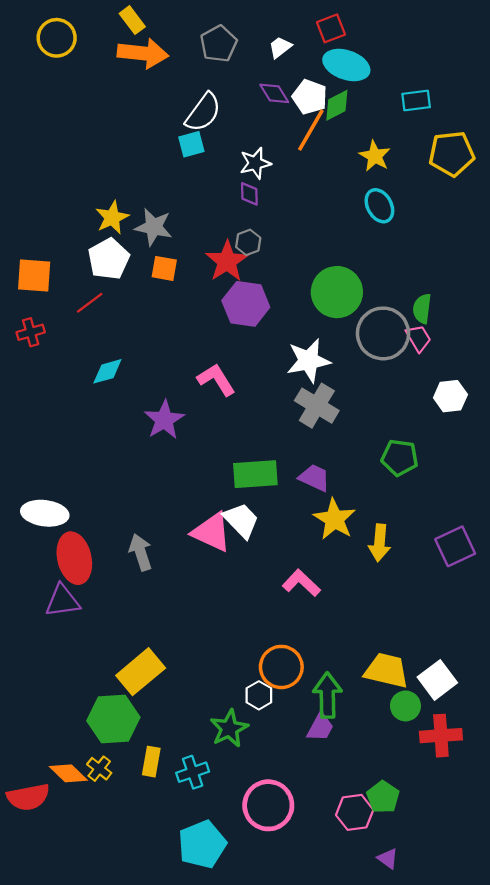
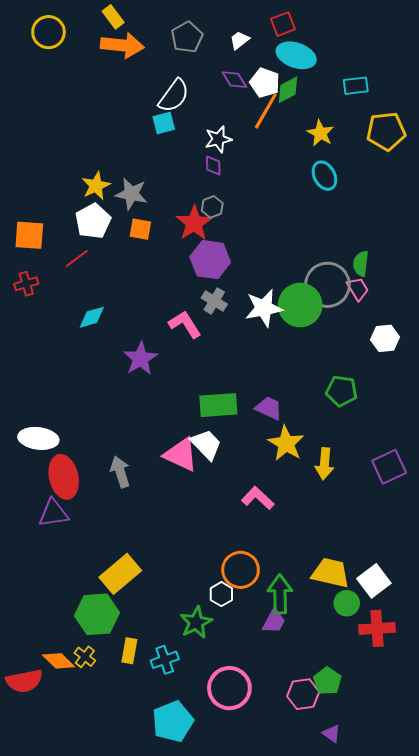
green circle: (337, 292) -> (300, 305), moved
gray cross: (317, 406) -> (214, 301), moved, size x0.7

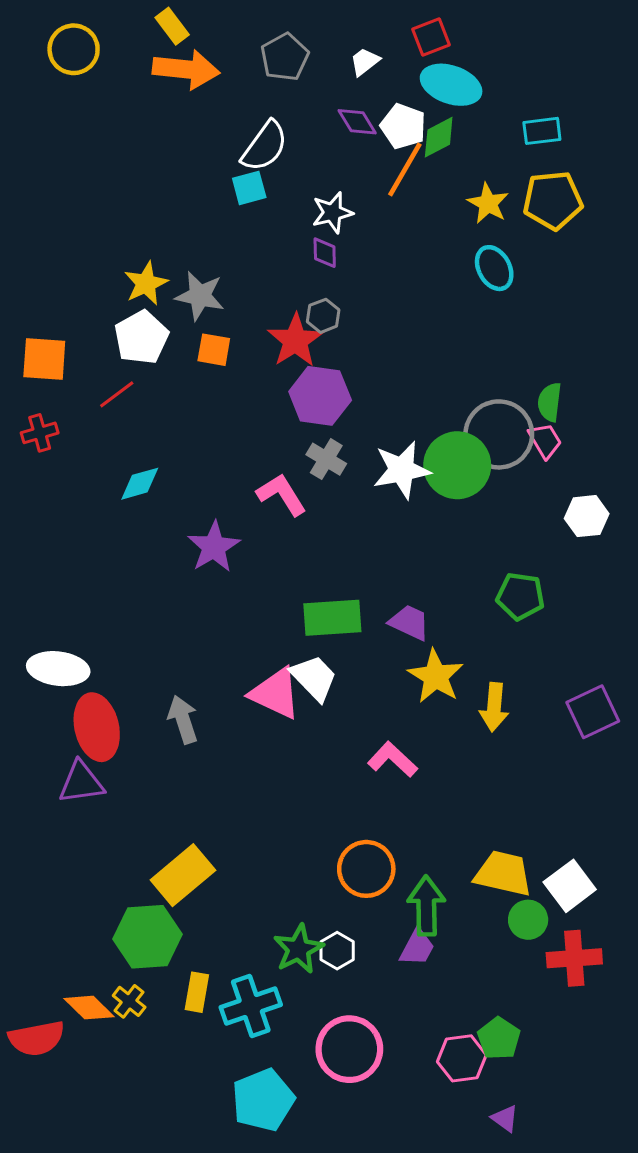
yellow pentagon: (386, 131) -> (553, 200), moved
white hexagon: (221, 594) -> (337, 951), moved
cyan cross: (165, 660) -> (251, 1006), size x1.4

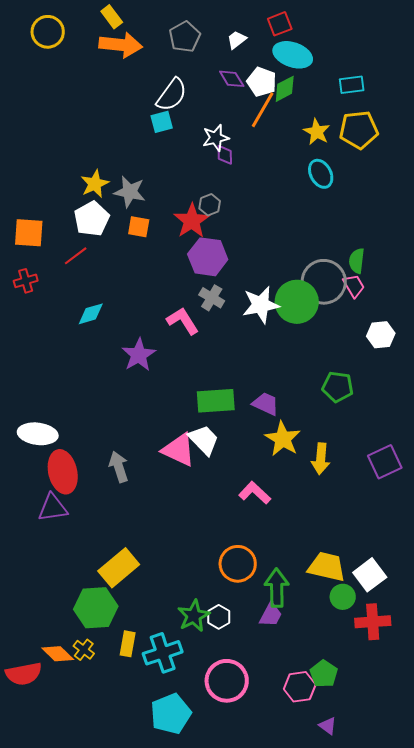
purple diamond: (325, 253) -> (225, 155), moved

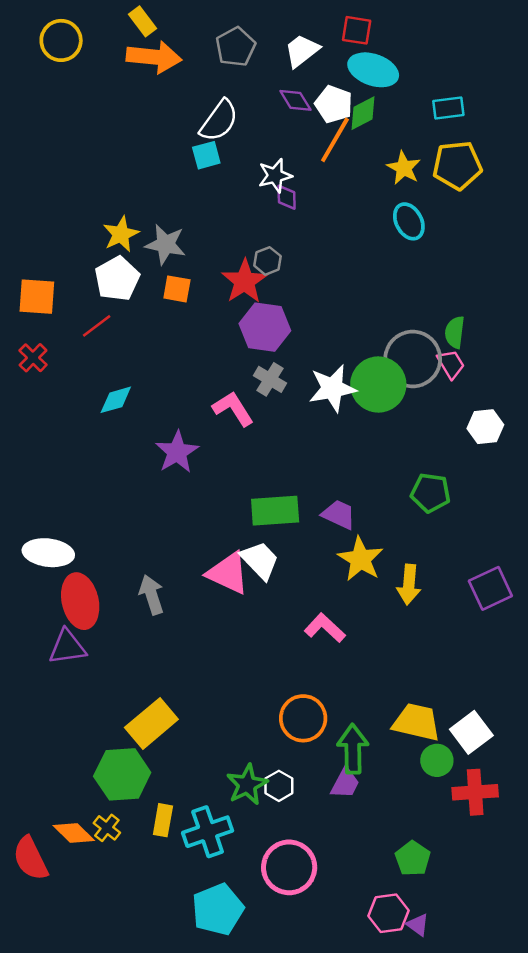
red square: (280, 24) -> (357, 30), turned 30
white trapezoid: (237, 40) -> (302, 51), size x1.4
red cross: (26, 281) -> (33, 358), turned -30
red semicircle: (24, 674) -> (30, 858), turned 75
pink hexagon: (300, 687) -> (388, 913), moved

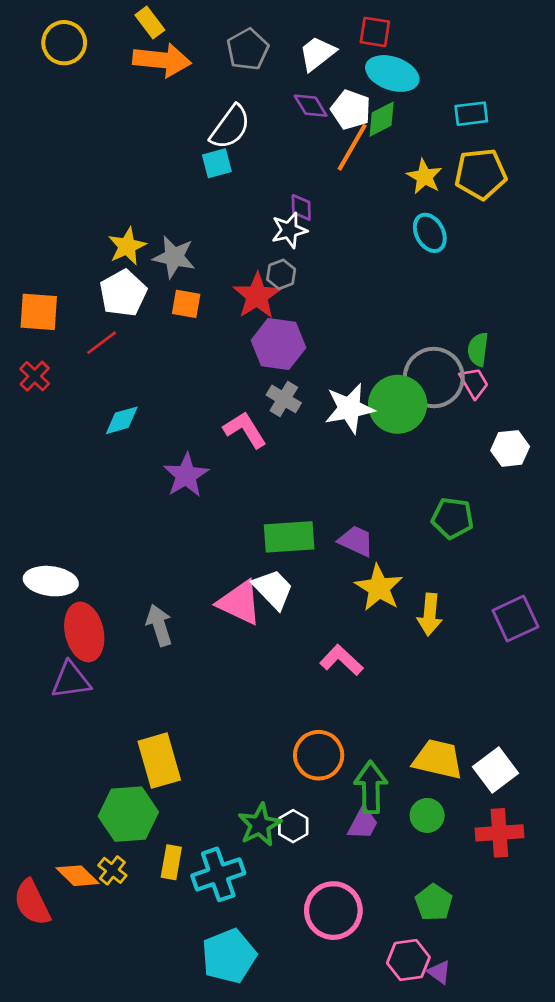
white star: (275, 176) -> (289, 230), moved
yellow rectangle: (151, 723) -> (159, 761), turned -66
green circle: (437, 760) -> (427, 815), moved
pink circle: (289, 867) -> (333, 911), moved

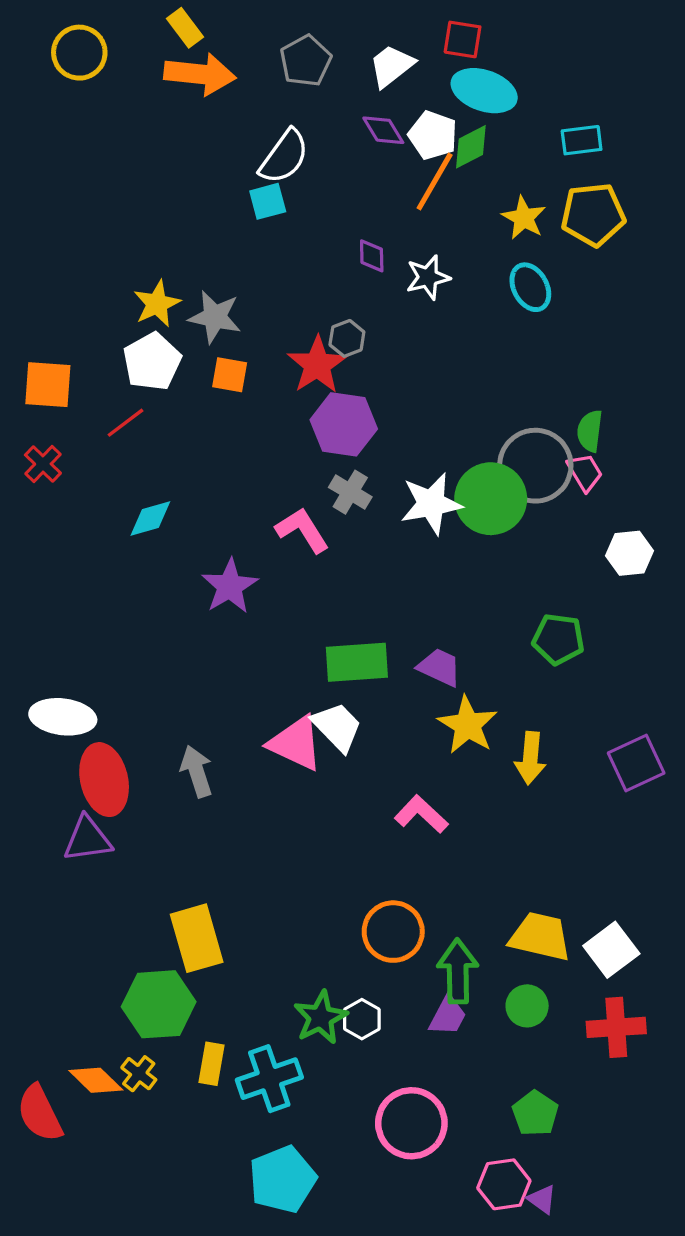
white star: (289, 230) -> (428, 277), moved

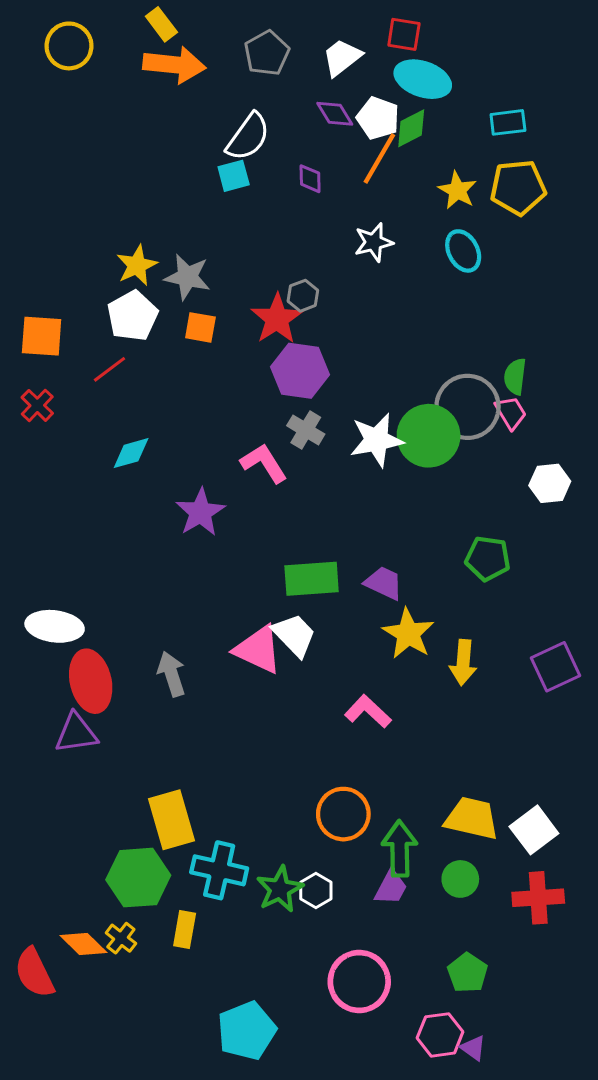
purple diamond: (372, 256) -> (310, 179), moved
cyan cross: (269, 1079) -> (219, 870), moved, turned 32

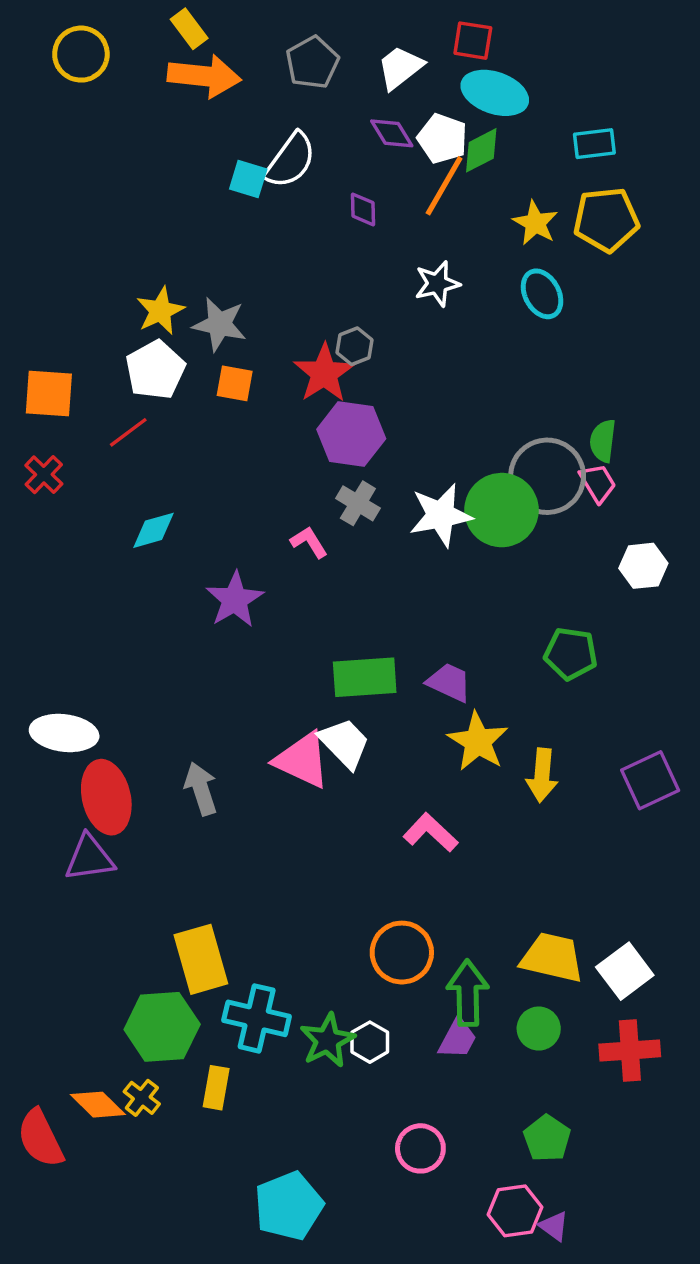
cyan square: (234, 176) -> (248, 179), moved, turned 32
pink L-shape: (264, 463) -> (309, 542), size x0.7
pink circle: (359, 981) -> (420, 1148), size x0.7

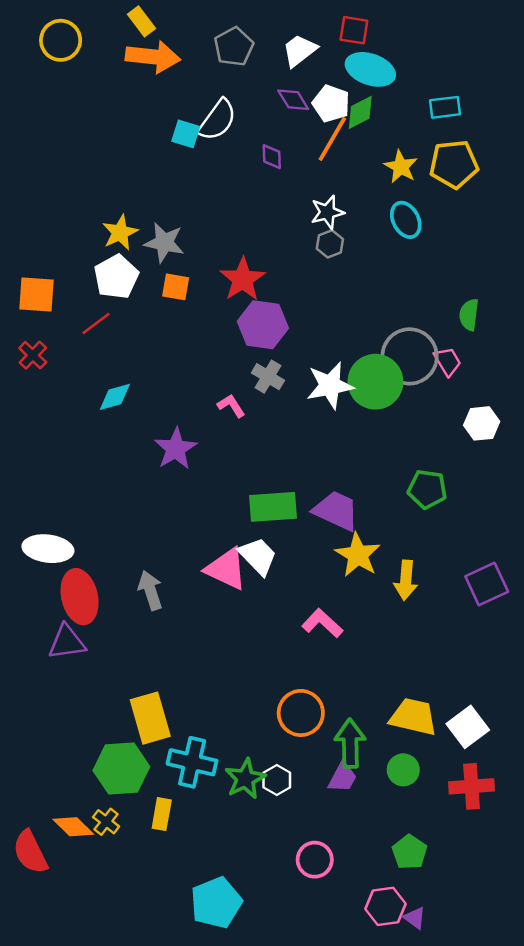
gray hexagon: (355, 346) -> (330, 244), moved
green semicircle: (603, 441) -> (469, 315), moved
purple trapezoid: (449, 682) -> (336, 511), size x1.4

